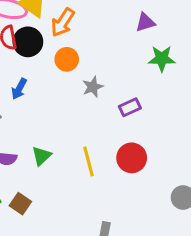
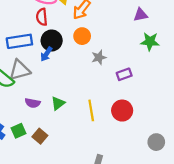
black circle: (28, 42) -> (52, 41), moved

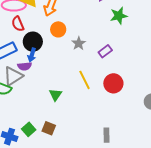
purple semicircle: (33, 103) -> (25, 66), moved
yellow line: (91, 110) -> (85, 80), moved

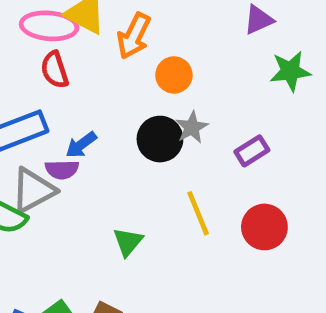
orange circle: (58, 29) -> (174, 75), moved
black circle: (33, 42) -> (160, 139), moved
blue arrow: (32, 55) -> (81, 145), turned 32

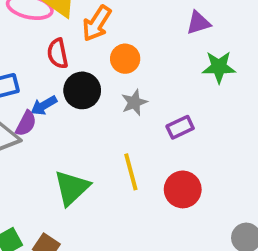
red semicircle: (55, 70) -> (58, 53), moved
black circle: (160, 139) -> (82, 90), moved
purple semicircle: (62, 170) -> (26, 123), turned -68
green triangle: (128, 242) -> (72, 188), size x1.5

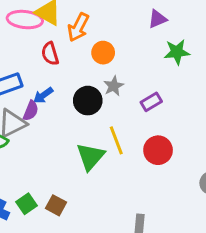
black circle: (82, 90) -> (88, 101), moved
green triangle: (72, 188) -> (90, 156), moved

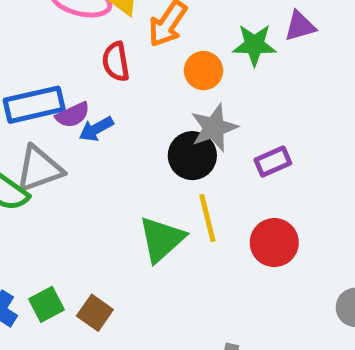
green star: (177, 52) -> (254, 45), moved
gray star: (114, 86) -> (214, 128), size x1.4
black circle: (88, 101) -> (192, 156), moved
purple semicircle: (31, 111) -> (73, 115), moved, turned 36

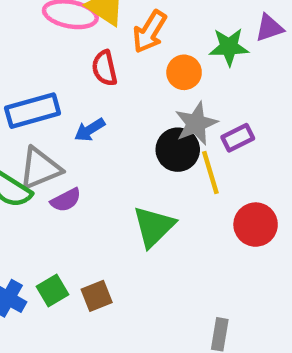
purple semicircle: (73, 115) -> (66, 200), moved
purple rectangle: (273, 161) -> (238, 138), moved
yellow line: (207, 218) -> (210, 173), moved
brown square: (95, 313) -> (97, 296), turned 36

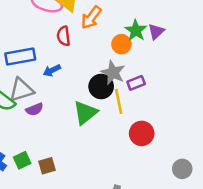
purple triangle: (269, 28) -> (156, 32), moved, turned -30
green star: (229, 47) -> (136, 30), turned 30
orange circle: (184, 72) -> (121, 44), moved
gray star: (196, 124) -> (113, 73), turned -30
green triangle: (154, 227) -> (85, 113), moved

